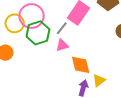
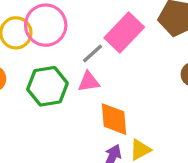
green hexagon: (38, 33) -> (47, 86), moved

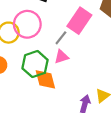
orange diamond: (114, 119) -> (45, 79), moved

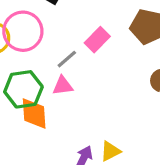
pink rectangle: (79, 21) -> (97, 40), size x0.7

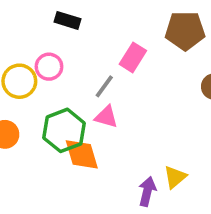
pink circle: (23, 31) -> (49, 67), size x0.6
pink triangle: (63, 86) -> (106, 117), turned 35

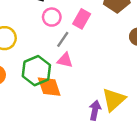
pink circle: (49, 67) -> (52, 17), moved
yellow triangle: (175, 177) -> (114, 100), size x1.5

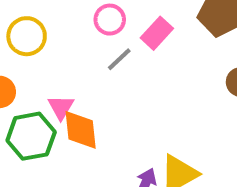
pink triangle: (65, 60) -> (61, 107), moved, turned 35
green hexagon: (36, 71) -> (31, 136), moved

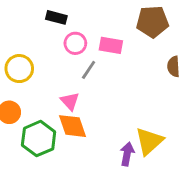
pink rectangle: (157, 33) -> (111, 45), turned 70
pink triangle: (61, 107) -> (70, 101), moved

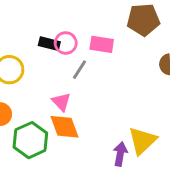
black rectangle: (56, 17) -> (49, 44), moved

